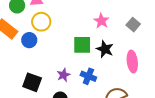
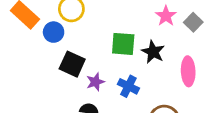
pink star: (101, 21) -> (166, 16), moved
black square: (32, 82) -> (72, 64), moved

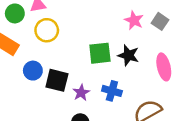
blue circle: (54, 32) -> (33, 71), moved

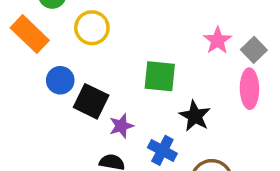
black star: (128, 55) -> (195, 116), moved
pink ellipse: (164, 67) -> (249, 89), moved
blue cross: (112, 91) -> (162, 150), moved

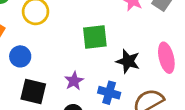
pink ellipse: (249, 89) -> (166, 58), moved
black square: (91, 101) -> (33, 92), moved

